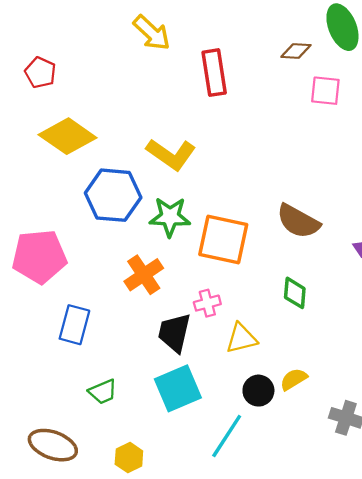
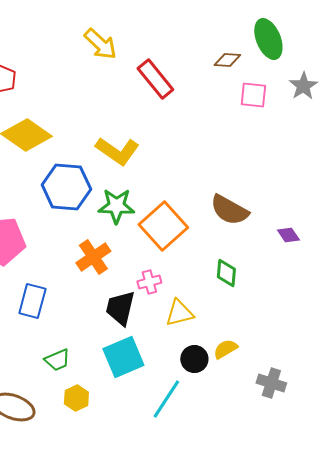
red rectangle: (214, 73) -> (155, 79), turned -30
orange square: (223, 240) -> (163, 226), turned 36
yellow hexagon: (129, 458) -> (76, 398), moved

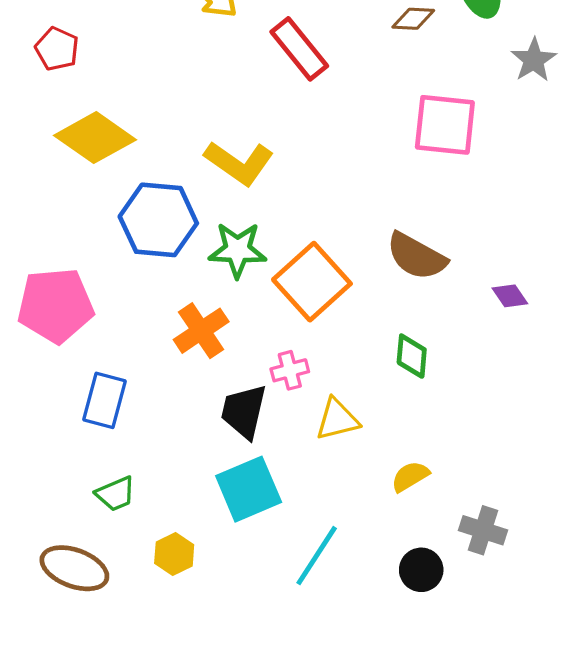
pink square: (253, 95) -> (445, 125), moved, size x1.5
black circle: (194, 359) -> (421, 570), moved
green trapezoid: (57, 360) -> (116, 494), moved

